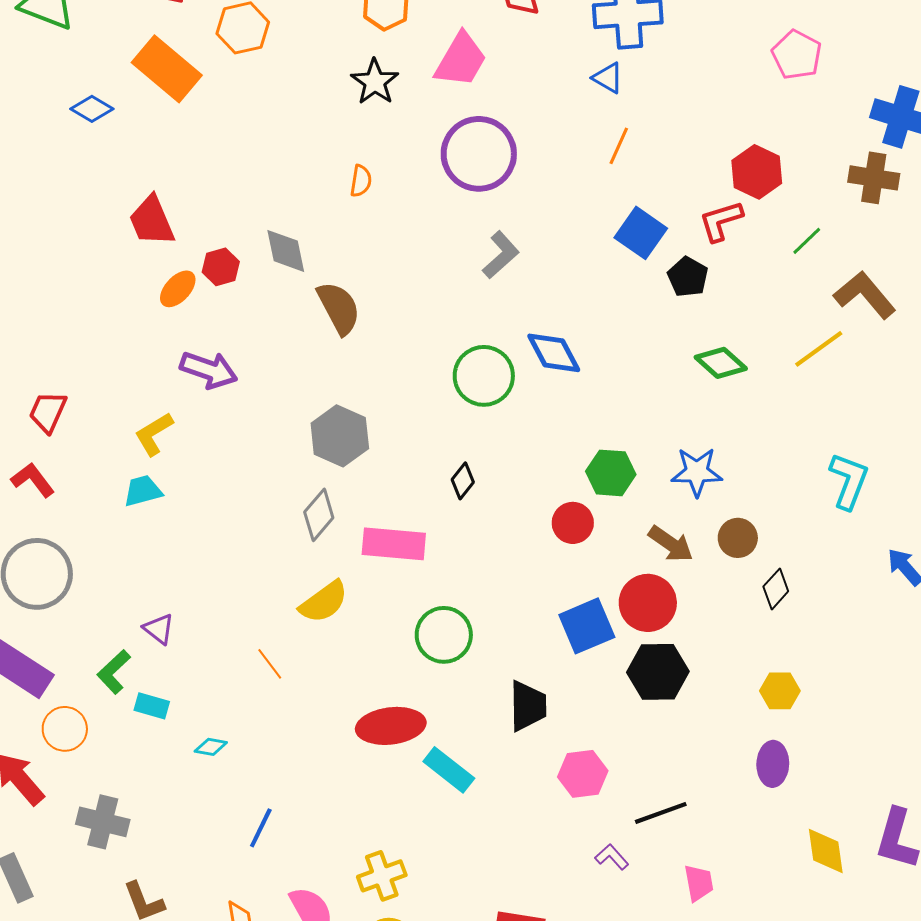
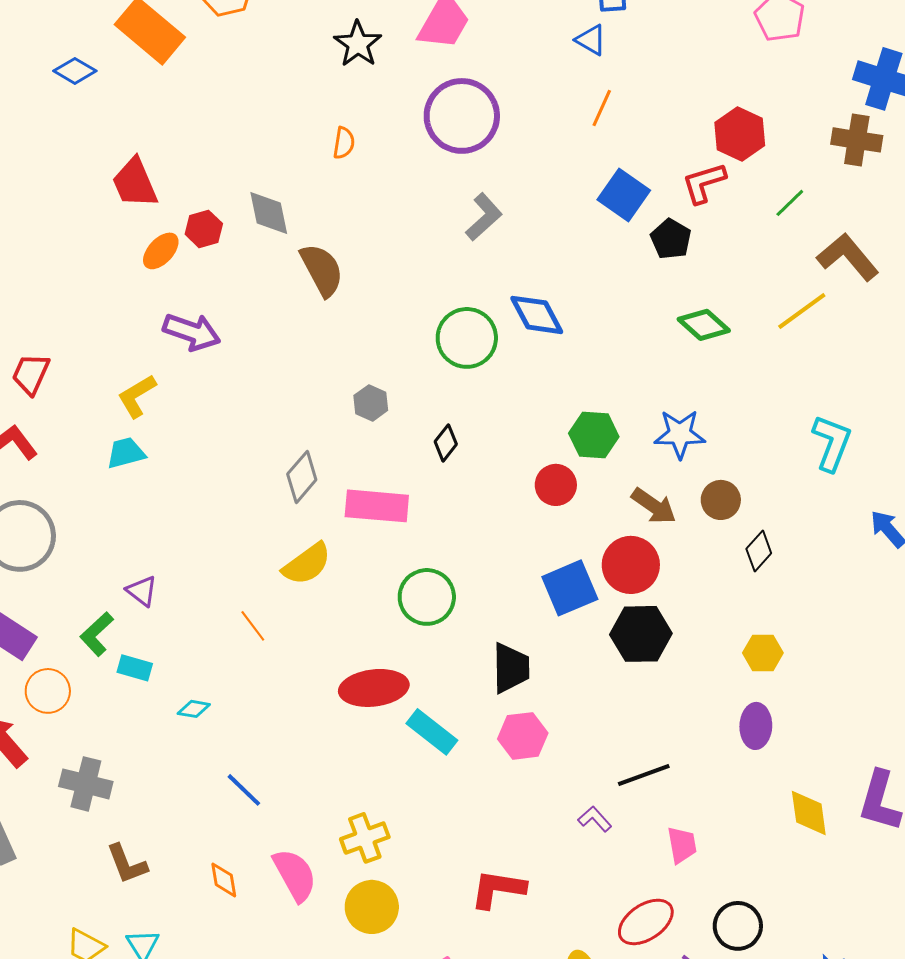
gray hexagon: (340, 436) -> (371, 403), moved, size x0.6
pink hexagon: (583, 774) -> (523, 736), moved
blue line: (261, 828) -> (244, 790), turned -72

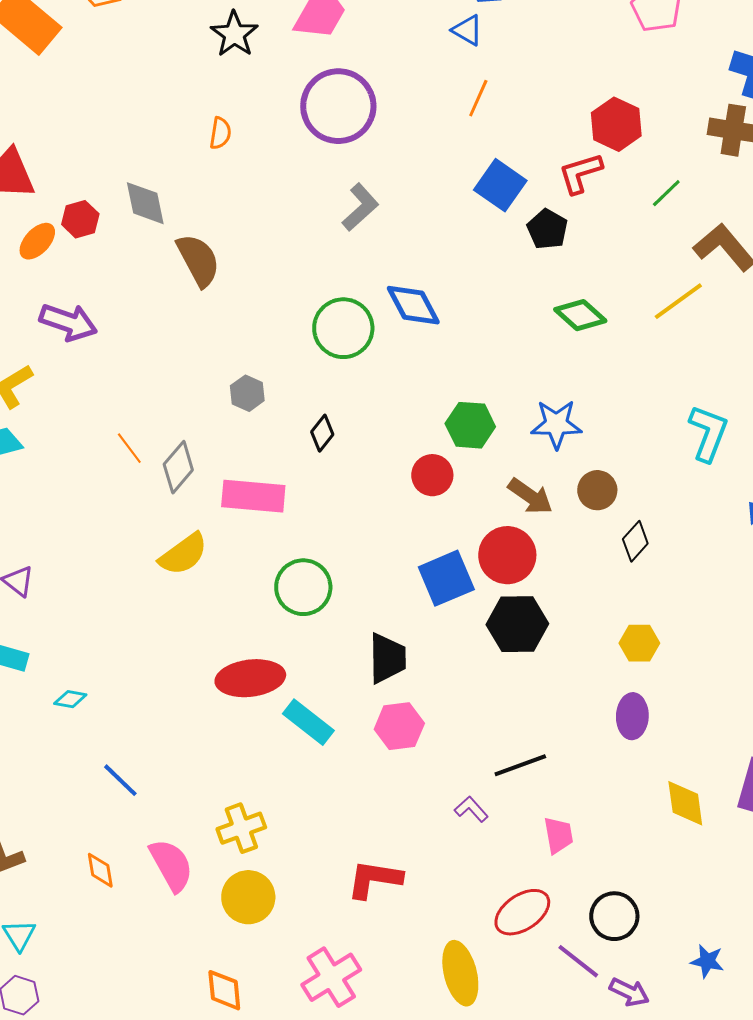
orange line: (253, 626) -> (129, 448), moved

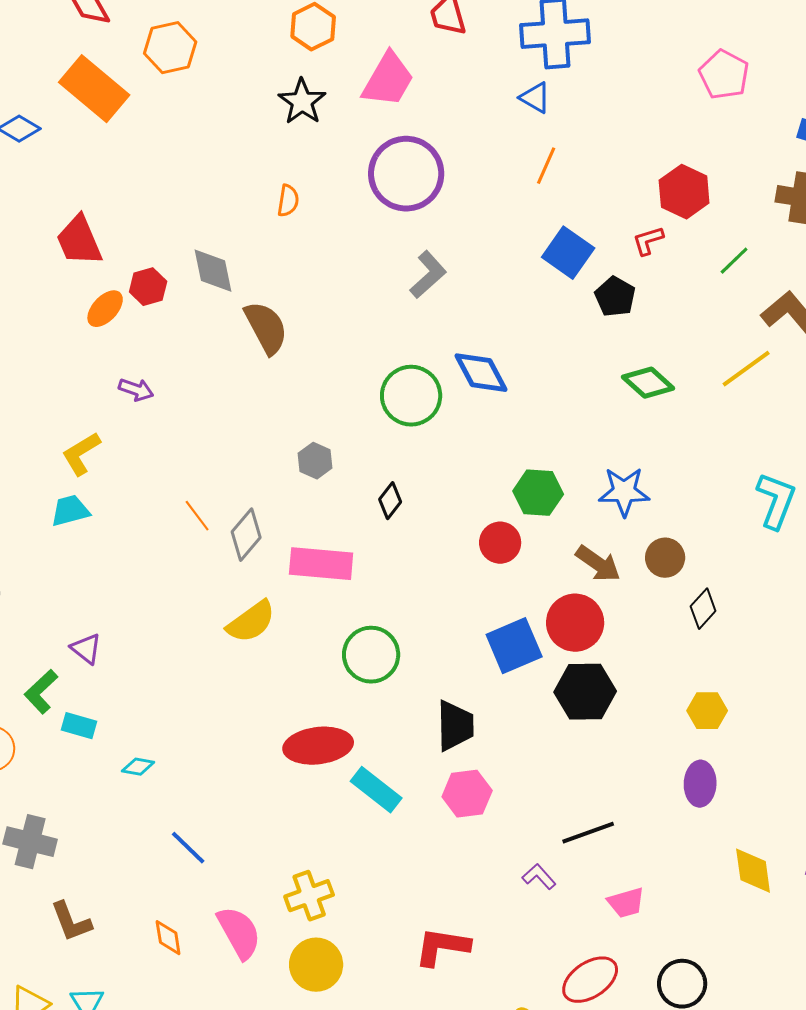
red L-shape: (580, 173) -> (648, 241), size x0.7
purple arrow: (68, 322) -> (136, 390), size x0.6
pink trapezoid: (558, 835) -> (626, 903), turned 84

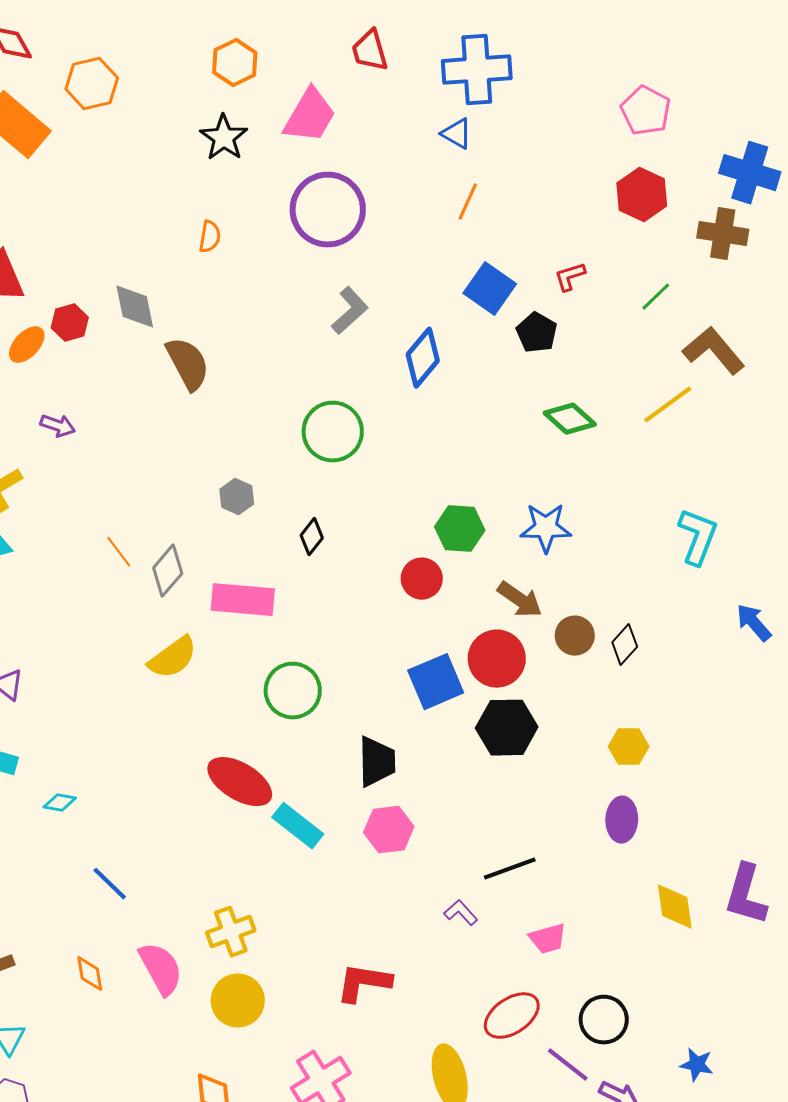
red hexagon: (684, 192) -> (642, 195), moved
blue diamond: (481, 373) -> (423, 358), moved, turned 68
brown circle: (665, 558) -> (575, 636), moved
red ellipse: (318, 746) -> (240, 782), turned 38

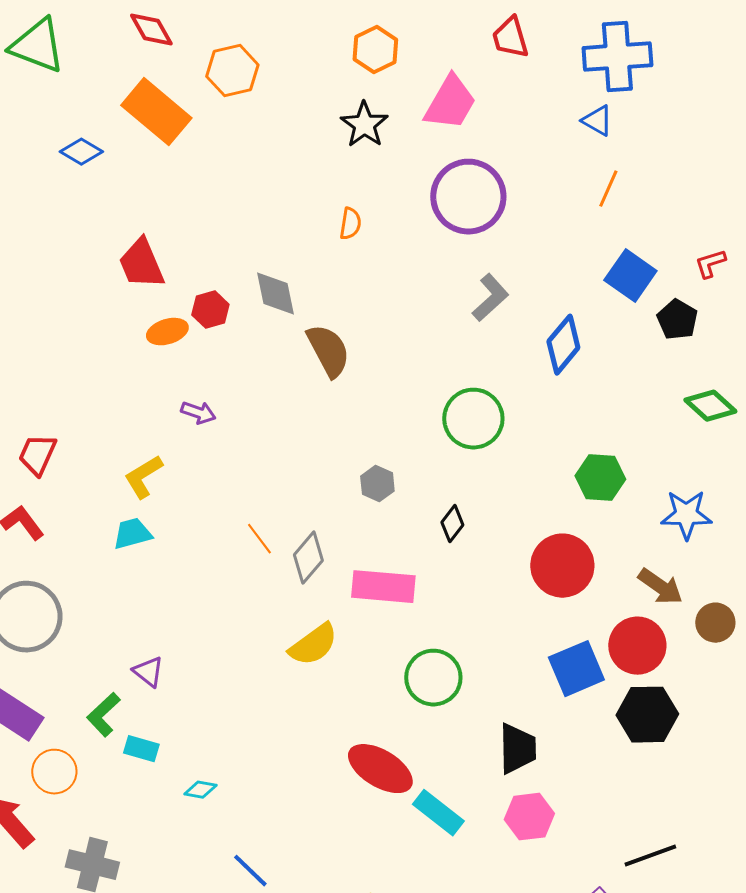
orange ellipse: (27, 345) -> (167, 332), turned 30
green hexagon: (460, 529) -> (600, 478), moved
red circle: (422, 579) -> (562, 566), size x1.5

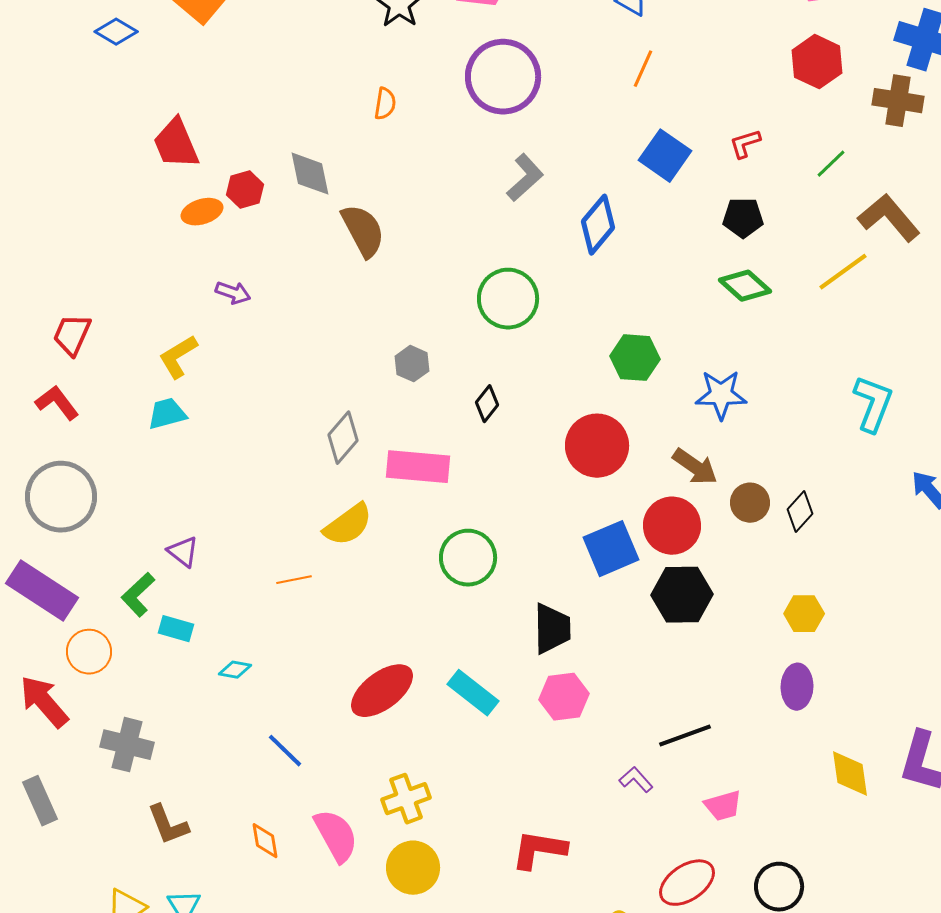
black pentagon: (677, 320) -> (743, 218), moved, turned -30
orange line: (259, 539) -> (294, 580), moved, turned -64
red ellipse: (380, 769) -> (382, 691), moved, turned -68

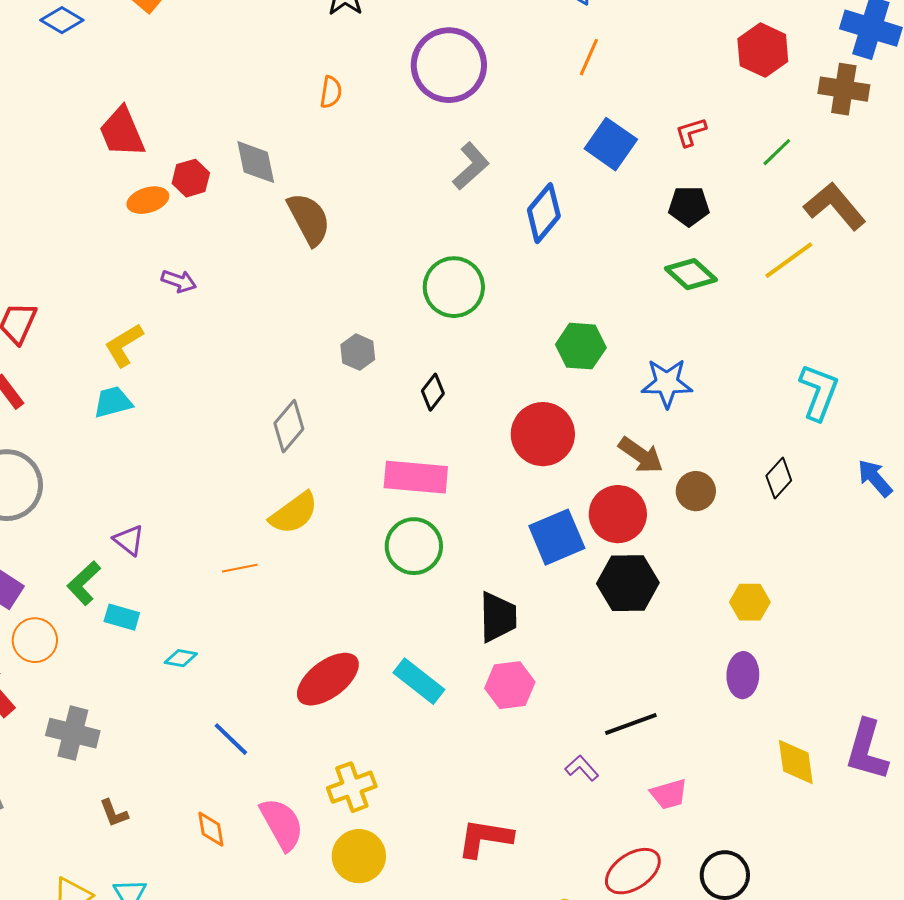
pink rectangle: (418, 467) -> (416, 477), moved
black diamond: (800, 512) -> (779, 478), moved
brown L-shape: (168, 825) -> (114, 813), size x0.7

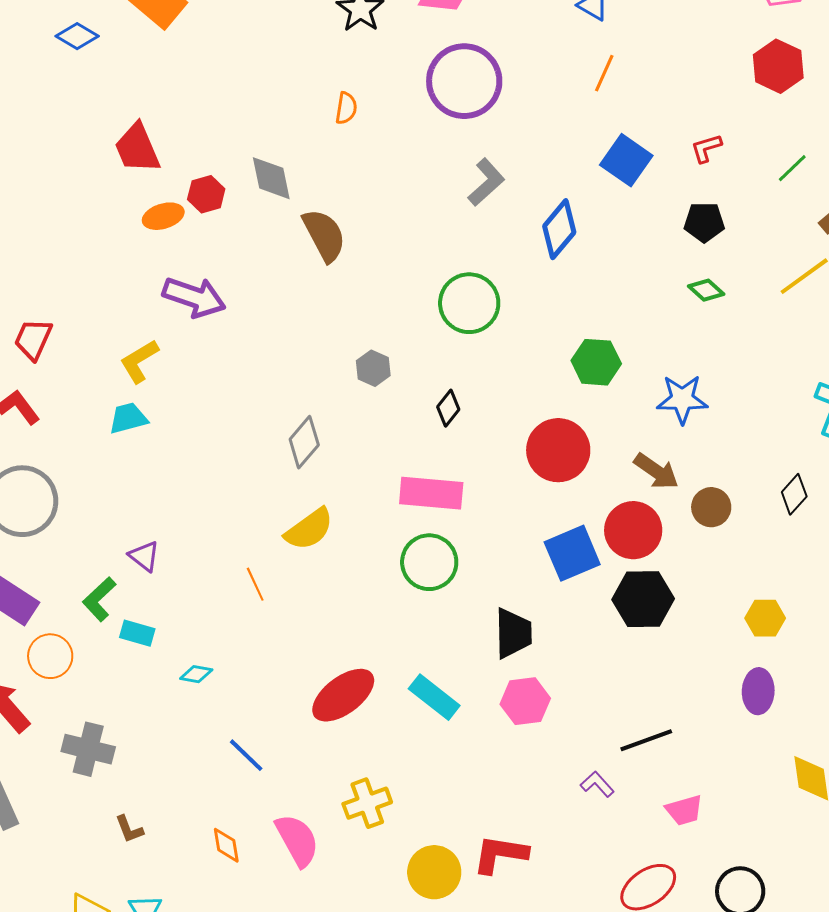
green diamond: (691, 274) -> (706, 290), size x0.7
purple arrow: (179, 281) -> (194, 297), size x1.8
orange line: (240, 568) -> (255, 584), turned 76
yellow circle: (359, 856) -> (434, 872), moved

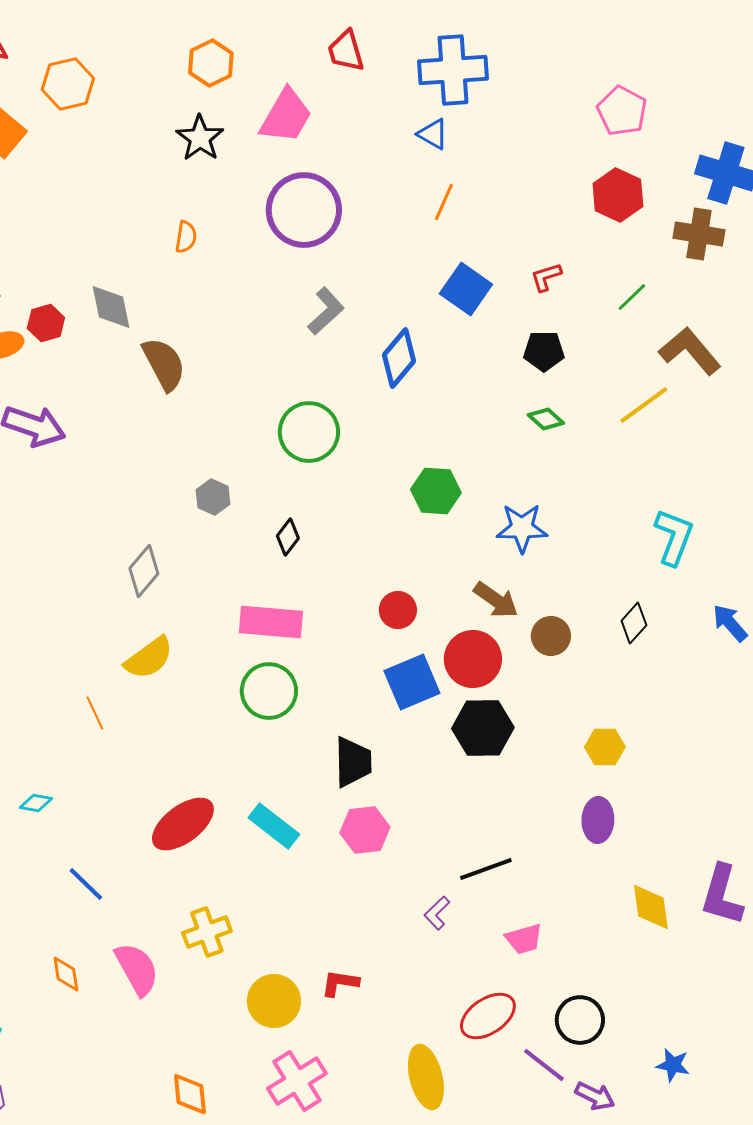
red circle: (558, 450) -> (398, 610), moved, size x0.6
purple L-shape: (597, 784) -> (437, 913), turned -92
red L-shape: (500, 854) -> (340, 983), size x0.7

